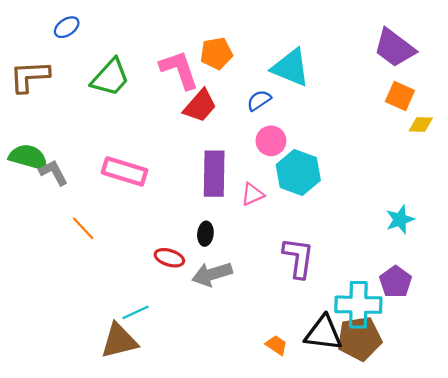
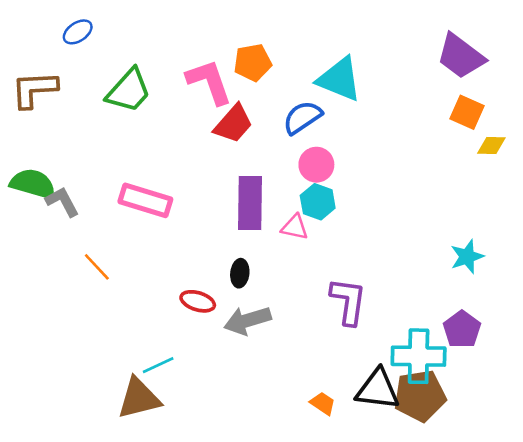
blue semicircle: (259, 100) -> (302, 117), size x1.4
cyan hexagon: (298, 172) -> (318, 202), moved, size x0.7
pink triangle: (252, 194) -> (295, 227), turned 35

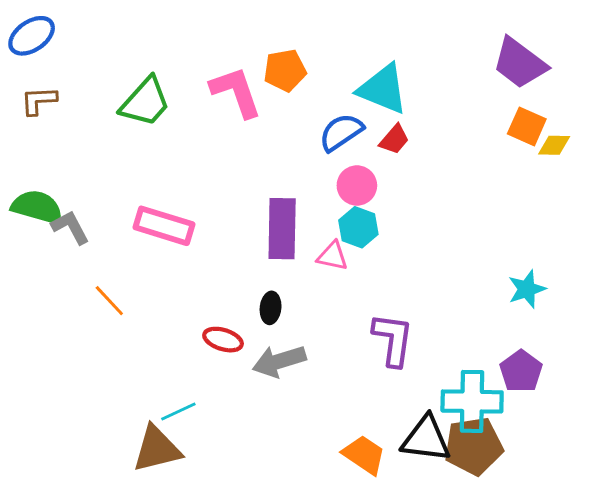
blue ellipse: (78, 32) -> (32, 36), moved, size x1.4
brown L-shape: (34, 89) -> (39, 101), size x0.7
red trapezoid: (233, 124) -> (394, 139), moved, size x0.7
yellow diamond: (491, 146) -> (554, 145), moved
orange trapezoid: (323, 403) -> (364, 455), size x1.5

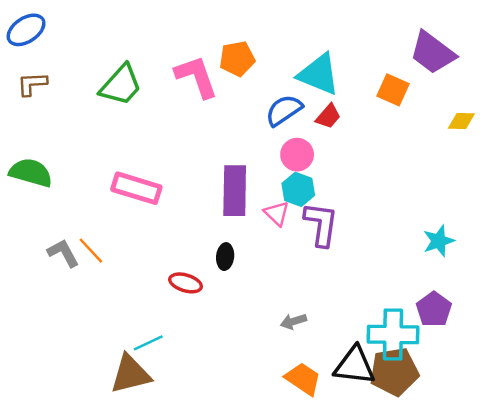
orange square: (527, 126) -> (393, 90), moved
gray L-shape: (70, 227) -> (63, 253), moved
pink triangle: (332, 256) -> (277, 213), turned 32
purple L-shape: (393, 340) -> (321, 224), moved
gray arrow: (279, 361) -> (293, 321), moved, size x0.6

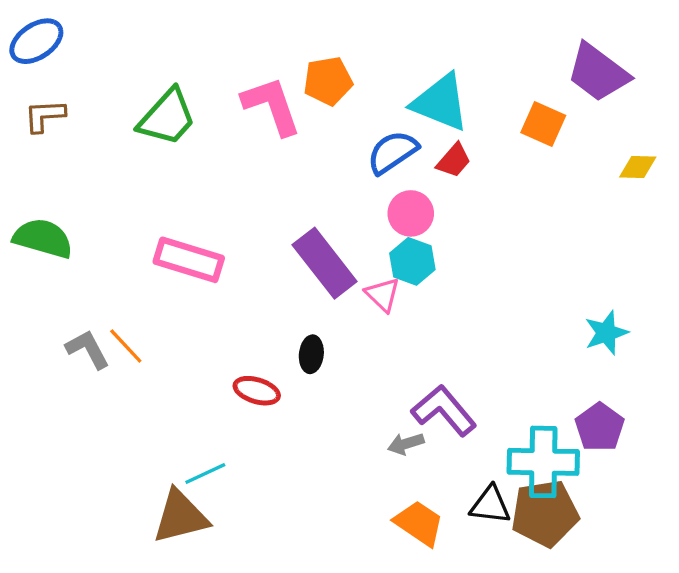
purple rectangle: (235, 191) -> (325, 263), turned -39
purple L-shape: (321, 224) -> (444, 411), moved, turned -48
black triangle: (355, 366) -> (490, 505), size x0.7

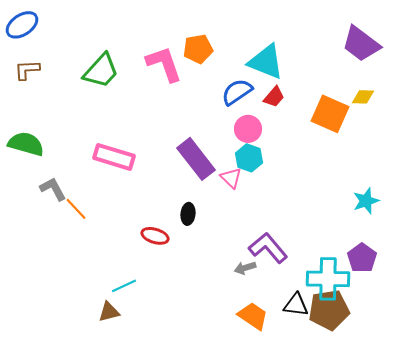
orange square: (543, 124) -> (330, 114), moved, size x1.4
yellow diamond: (638, 167) -> (363, 97), moved
gray L-shape: (88, 349) -> (53, 189), moved
brown triangle: (180, 517) -> (109, 312), size x0.6

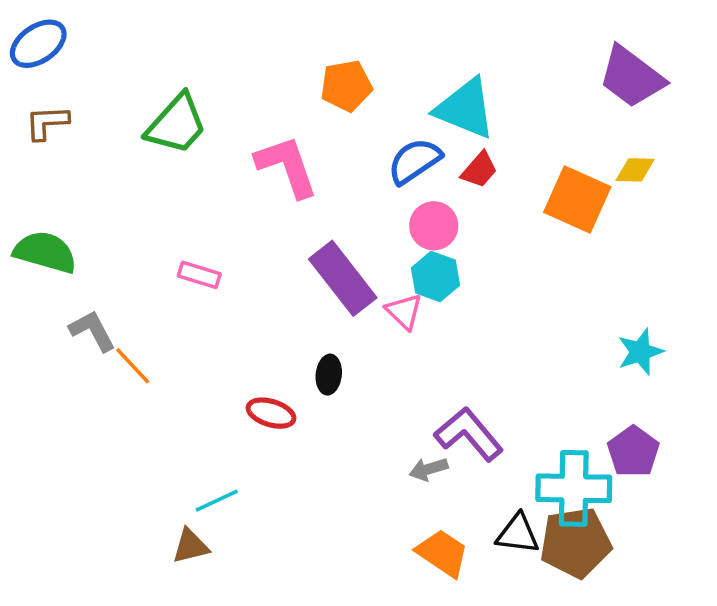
pink L-shape: (164, 64) -> (287, 166), moved
pink rectangle: (114, 157) -> (199, 275), size x0.6

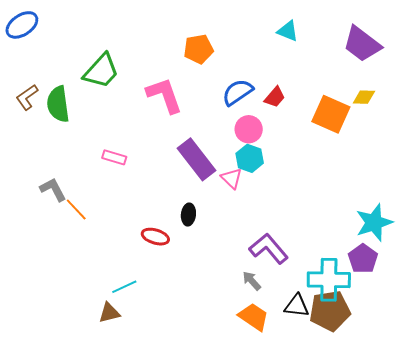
cyan triangle: (465, 109) -> (288, 31), moved, size x0.6
brown L-shape: (47, 123) -> (27, 97), moved, turned -32
green semicircle: (45, 252) -> (58, 104), moved, turned -114
cyan star: (640, 352) -> (374, 223), moved, size x1.4
gray arrow: (429, 469) -> (252, 281), moved, turned 65

